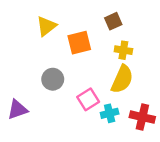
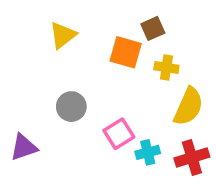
orange square: (79, 43) -> (126, 52), moved, turned 30
yellow semicircle: (122, 79) -> (188, 107), moved
red cross: (142, 117) -> (192, 157), turned -30

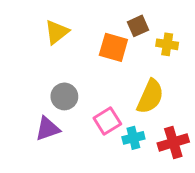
yellow cross: (166, 67) -> (167, 44), moved
yellow semicircle: (188, 107) -> (150, 96), moved
purple triangle: (24, 147) -> (47, 129), moved

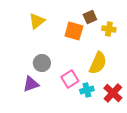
red cross: (173, 142) -> (113, 93), turned -30

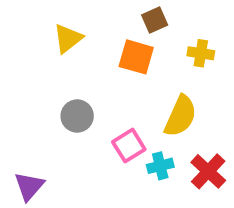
brown square: (90, 17) -> (155, 20), moved
purple triangle: (31, 84) -> (29, 186), moved, turned -30

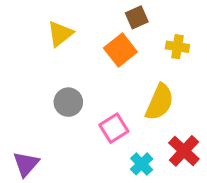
orange square: (136, 57) -> (120, 50), turned 36
cyan cross: (160, 166) -> (142, 164), moved, turned -30

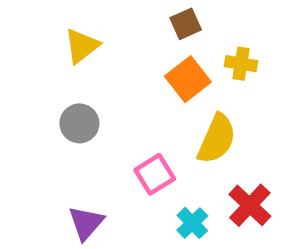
orange square: (120, 50) -> (188, 79), moved
gray circle: (68, 102) -> (79, 123), moved
purple triangle: (26, 164) -> (86, 223), moved

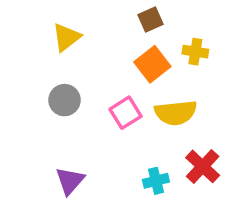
yellow semicircle: (217, 139) -> (176, 113), turned 60
pink square: (155, 174) -> (125, 113), moved
cyan cross: (192, 223) -> (156, 181), turned 30

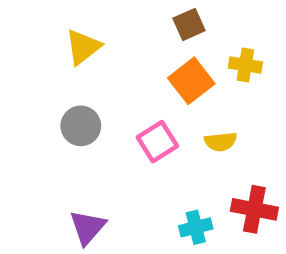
yellow semicircle: (176, 113) -> (221, 142), size x0.6
red cross: (203, 166) -> (254, 209), turned -32

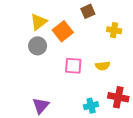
orange square: (191, 81) -> (63, 31), moved
gray circle: (81, 126) -> (38, 46), moved
pink square: (157, 142) -> (73, 66), turned 36

